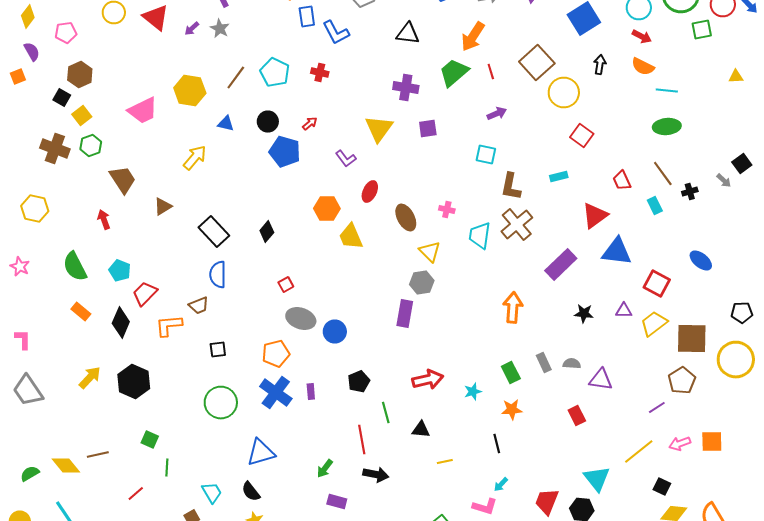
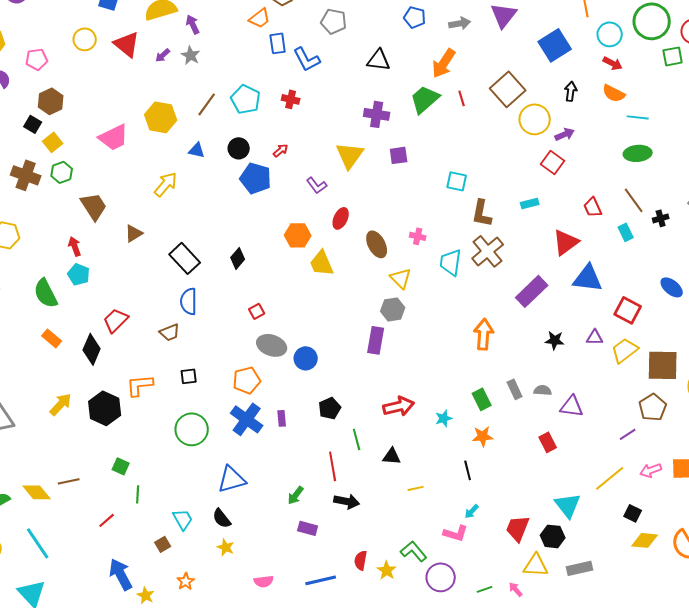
purple arrow: (497, 114) -> (565, 134), moved
cyan pentagon: (120, 270) -> (79, 274), moved
orange L-shape: (169, 326) -> (140, 385), moved

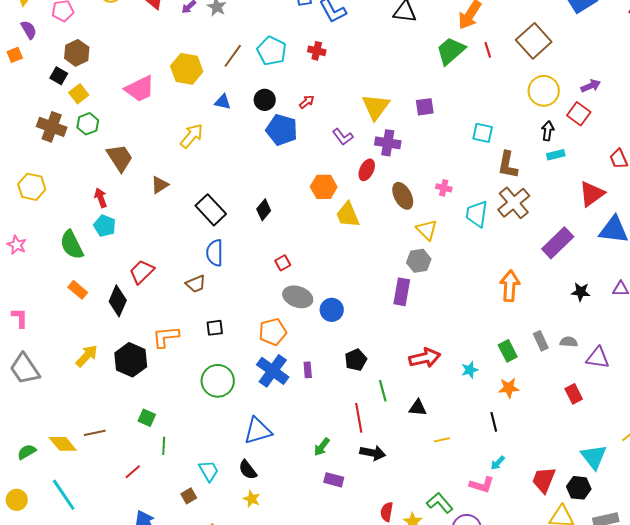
black arrow: (571, 91) -> (548, 131), moved
purple cross: (377, 114) -> (388, 143), moved
yellow circle: (535, 119) -> (544, 91), moved

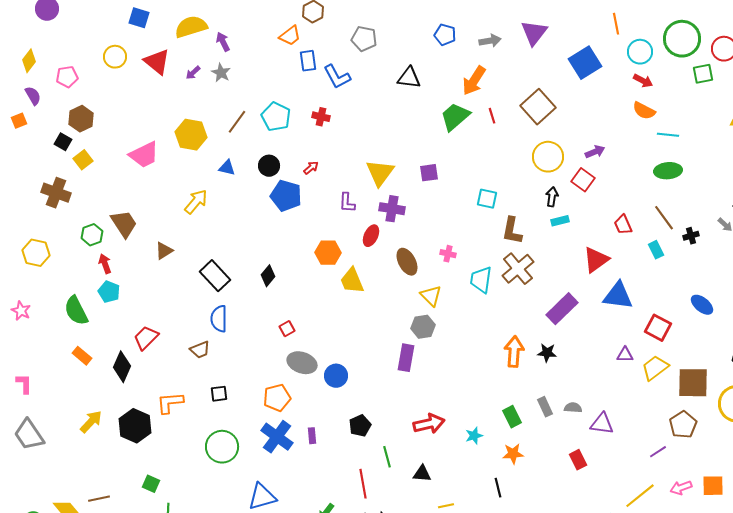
green hexagon: (88, 124) -> (92, 235), moved
purple L-shape: (343, 137) -> (347, 203), turned 40
black star: (581, 292) -> (547, 353), moved

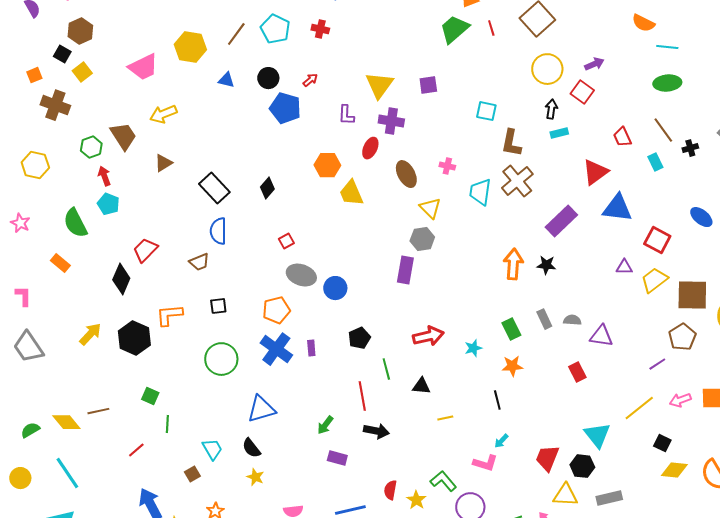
orange square: (19, 121) -> (34, 75), moved
yellow arrow: (196, 202) -> (163, 114), moved, turned -152
orange rectangle: (82, 356) -> (60, 263), moved

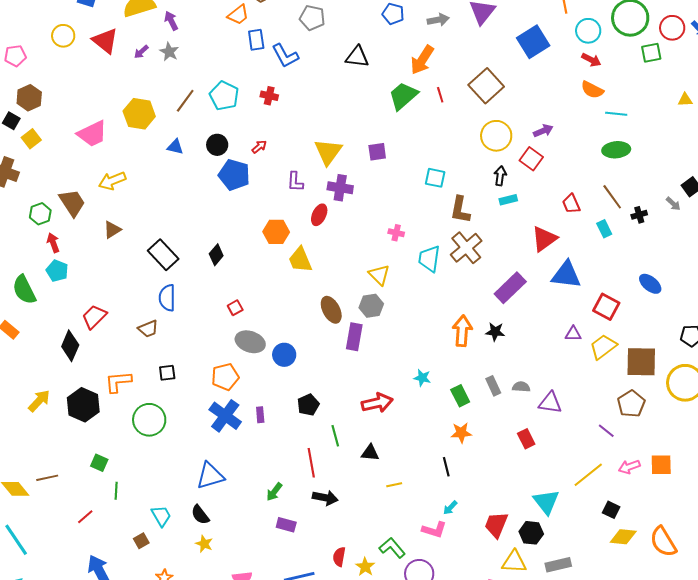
brown ellipse: (406, 174) -> (331, 310), moved
cyan star: (473, 348) -> (422, 378), moved, turned 30
green circle: (221, 359) -> (149, 420), moved
purple line: (657, 364) -> (606, 431), turned 72

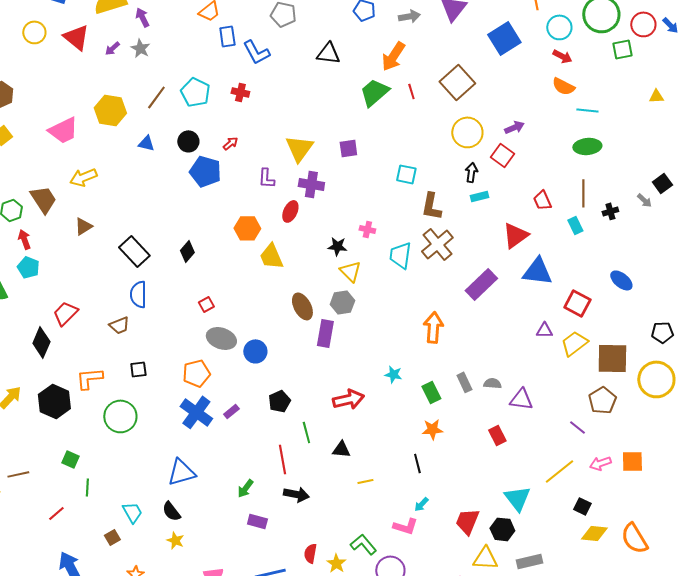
brown line: (612, 197) -> (583, 193), turned 36
black star: (495, 332) -> (337, 246), moved
purple rectangle: (260, 415) -> (231, 411), turned 56

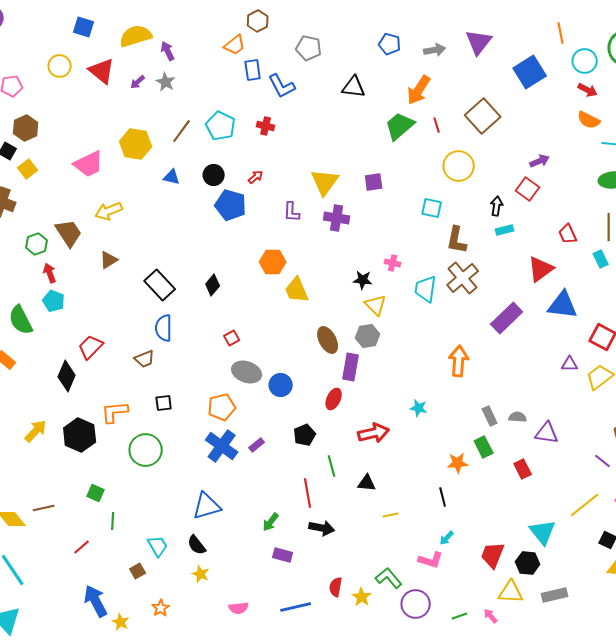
yellow circle: (467, 132) -> (459, 166), moved
red ellipse: (290, 211) -> (334, 399), moved
green rectangle: (431, 392) -> (484, 447), moved

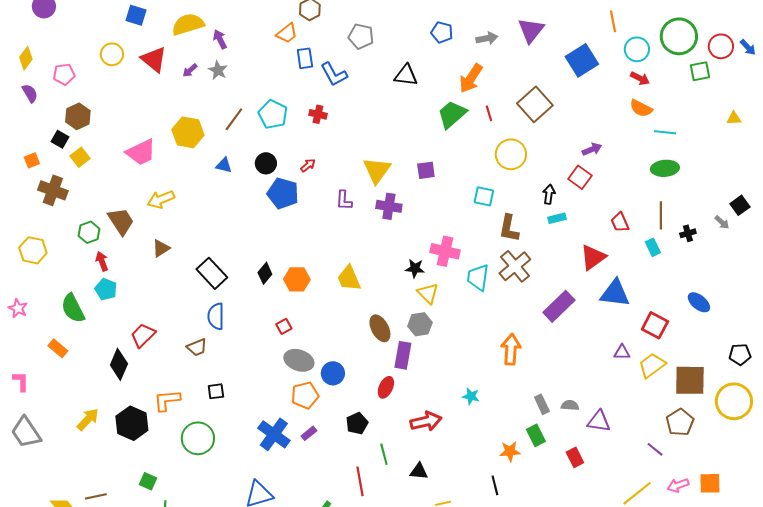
orange hexagon: (273, 262) -> (297, 279), moved
pink cross: (393, 263) -> (445, 251), size x1.8
orange pentagon: (222, 407) -> (305, 395), moved

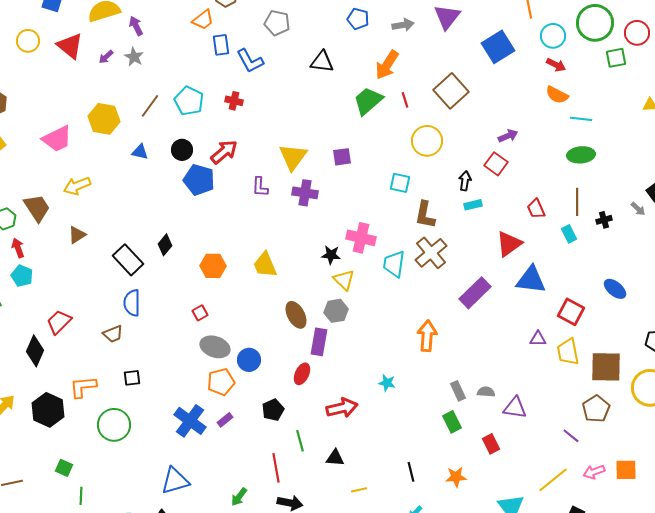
red arrow: (308, 165) -> (224, 152), size x1.8
black diamond: (265, 273) -> (165, 245), moved
yellow trapezoid: (652, 365) -> (568, 352), turned -64
orange star: (510, 451) -> (456, 477), moved

